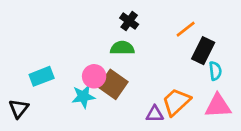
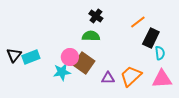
black triangle: (19, 109) -> (14, 55), moved
purple triangle: (155, 114) -> (108, 78), moved

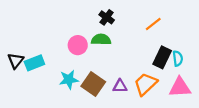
black rectangle: (151, 38) -> (162, 57), moved
pink circle: (70, 57) -> (78, 45), moved
brown square: (84, 63) -> (93, 84), moved

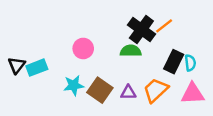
black cross: (107, 17) -> (141, 29), moved, size x1.6
green semicircle: (101, 40) -> (131, 51), moved

